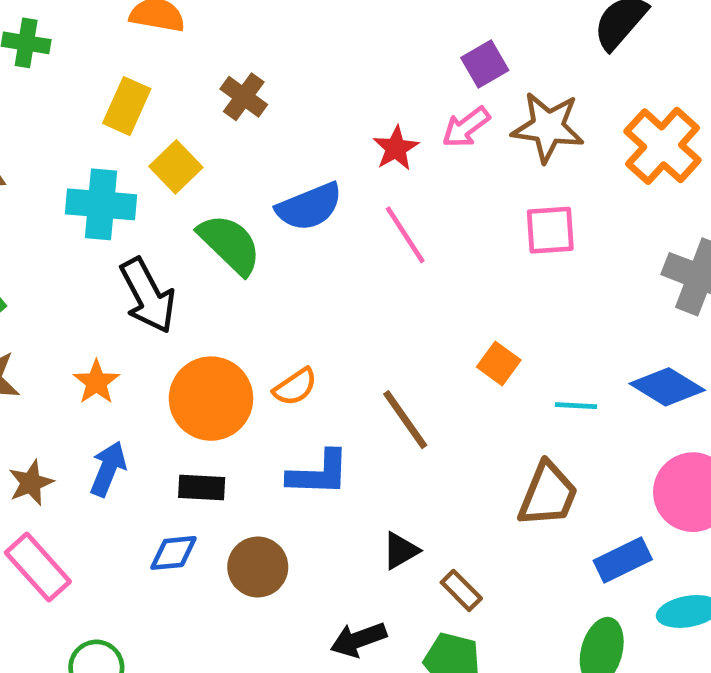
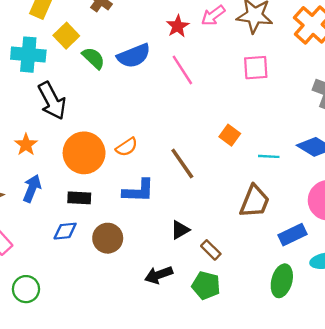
green semicircle: (230, 244) -> (93, 58), moved, size x0.7

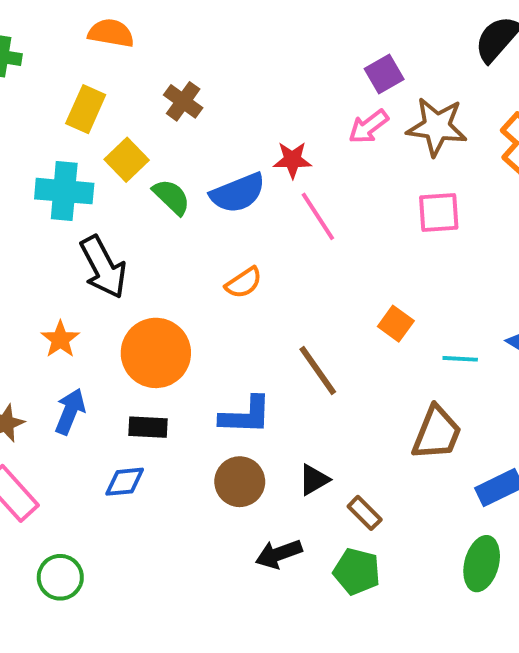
red star: (178, 26) -> (292, 160), moved, turned 30
orange semicircle: (127, 147) -> (244, 283), moved
brown circle: (108, 238) -> (240, 482), moved

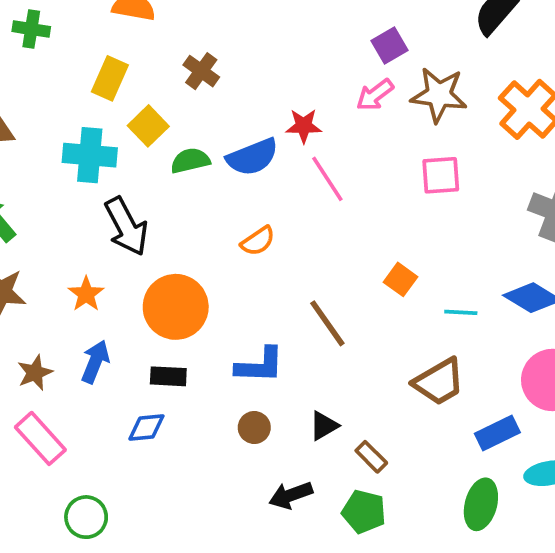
green semicircle: (171, 197) -> (190, 161), turned -57
brown trapezoid: (437, 433) -> (439, 382), turned 38
brown circle: (240, 482) -> (254, 428), size x0.7

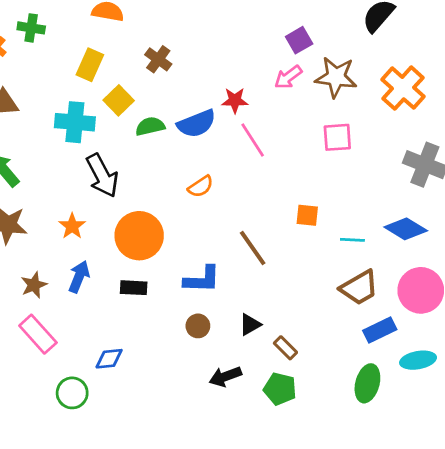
orange square: (401, 279) -> (307, 215), turned -30
brown trapezoid: (439, 382) -> (359, 288), moved
blue diamond: (146, 428) -> (109, 359), moved

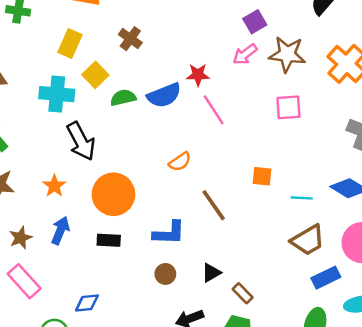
orange semicircle: (201, 186) -> (180, 162), moved

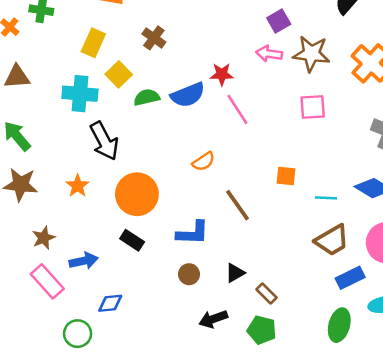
pink arrow: (245, 54) -> (269, 54), turned 45
blue arrow: (60, 231) -> (84, 261), moved, turned 56
black rectangle: (109, 240) -> (132, 240), turned 30

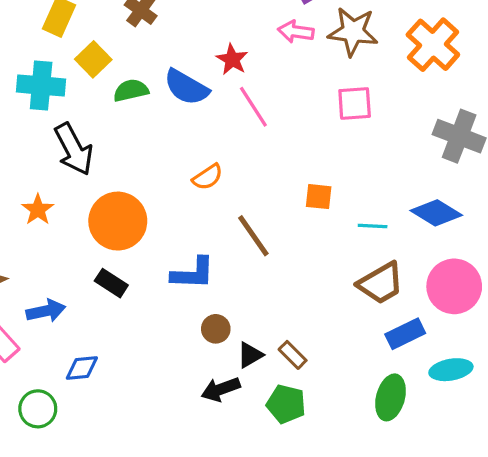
red star: (222, 74) -> (232, 59), turned 30
blue semicircle: (188, 95) -> (186, 87), turned 52
black triangle: (235, 273) -> (250, 355), moved
brown circle: (189, 274) -> (216, 329), moved

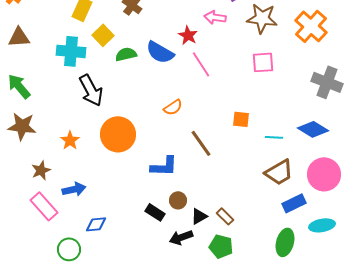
pink arrow: (296, 32) -> (215, 17), moved
orange star: (38, 210) -> (70, 140), moved
black rectangle: (111, 283) -> (155, 212), moved

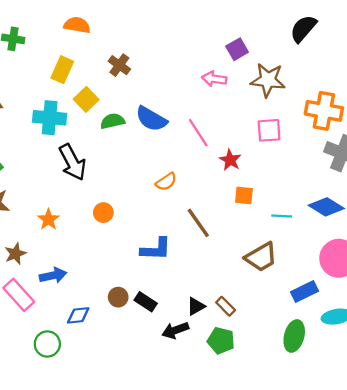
orange cross: (311, 26) -> (324, 111), moved, turned -32
red star: (188, 35) -> (230, 160), moved
orange circle: (118, 134) -> (103, 213), size x0.5
brown trapezoid: (279, 172) -> (261, 257), moved
brown circle: (178, 200) -> (118, 297), moved

